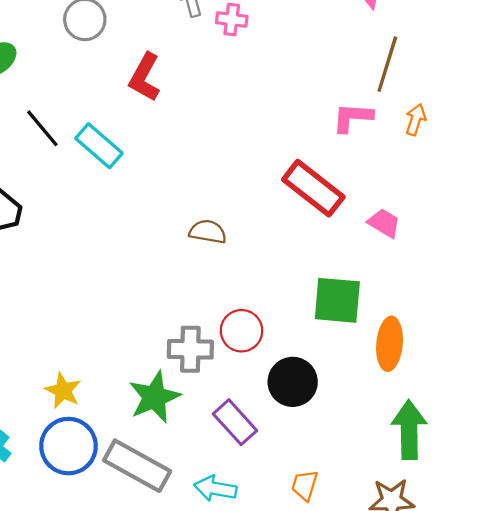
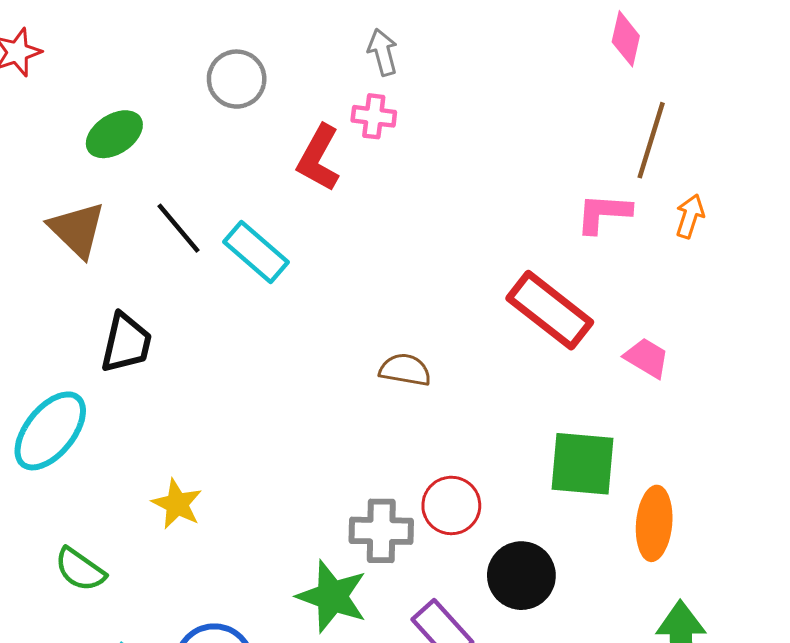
pink cross: (232, 20) -> (374, 116), moved
yellow star: (63, 391) -> (177, 504), moved
green star: (154, 397) -> (332, 596), turned -30

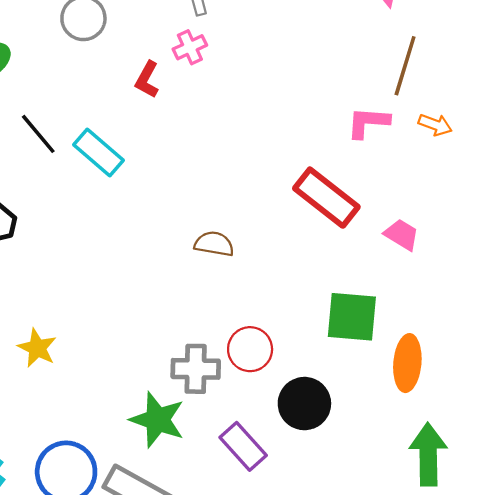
pink cross: (374, 116) -> (190, 47), turned -32
red L-shape: (319, 158) -> (147, 80), size x0.7
orange arrow: (690, 216) -> (435, 125), turned 92

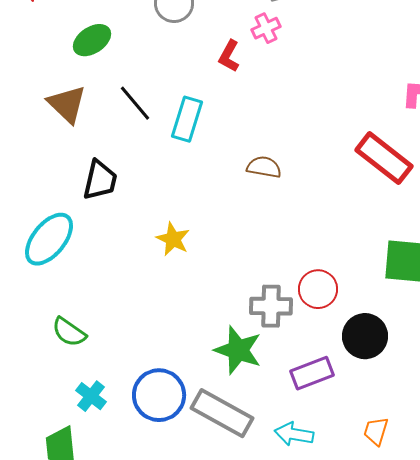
cyan rectangle: (98, 152) -> (187, 119), turned 66
brown semicircle: (214, 244) -> (264, 167), moved
yellow star: (37, 348) -> (173, 239), moved
purple rectangle: (243, 446) -> (312, 373), turned -69

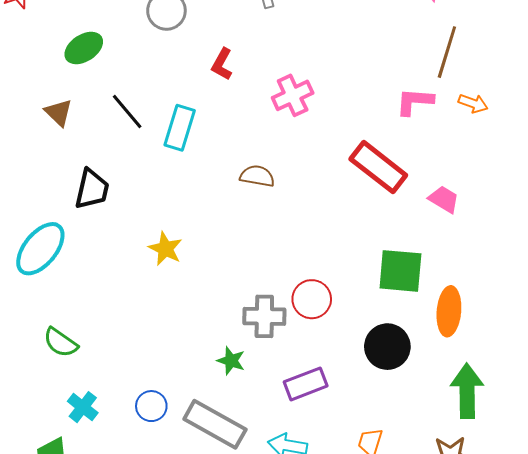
pink cross: (266, 28) -> (293, 95), moved, size x1.4
brown triangle: (67, 104) -> (59, 113), size x0.7
black circle: (365, 336) -> (387, 347), moved
green star: (238, 350) -> (231, 361), size x0.6
blue circle: (159, 395) -> (151, 406), size x0.6

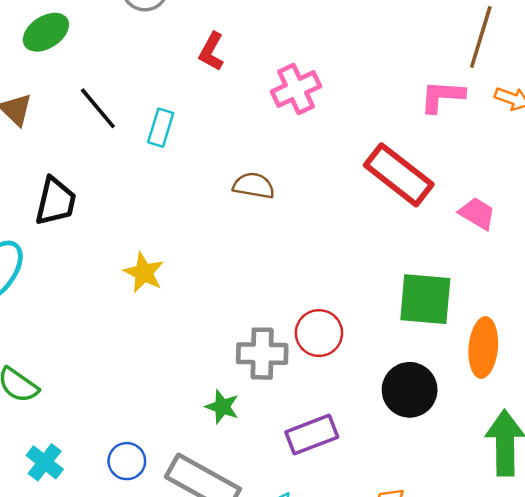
cyan rectangle: (180, 128) -> (161, 128), size x0.7

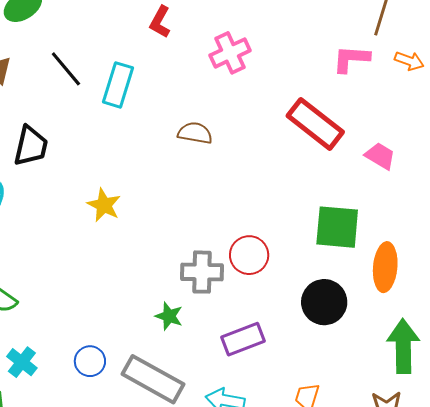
cyan rectangle: (161, 128) -> (118, 85), size x1.4

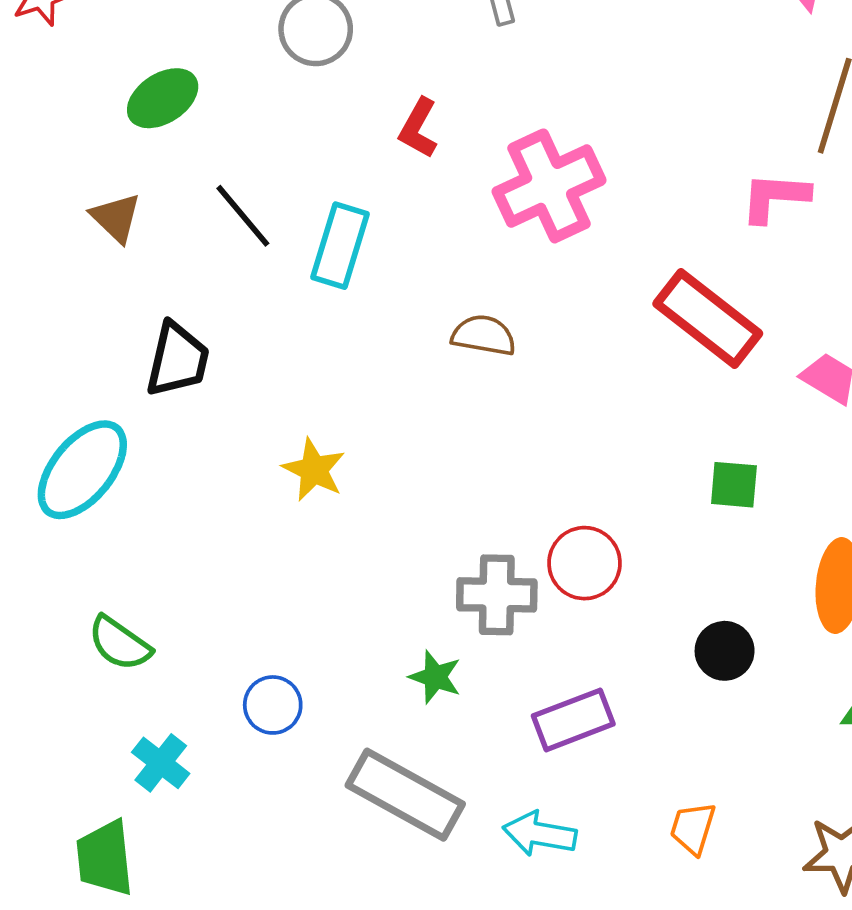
pink cross: (230, 53) -> (549, 186), size x1.4
green square: (337, 227) -> (734, 485), moved, size x0.6
black circle: (324, 302) -> (725, 651), size x0.7
blue circle: (90, 361) -> (273, 705), moved

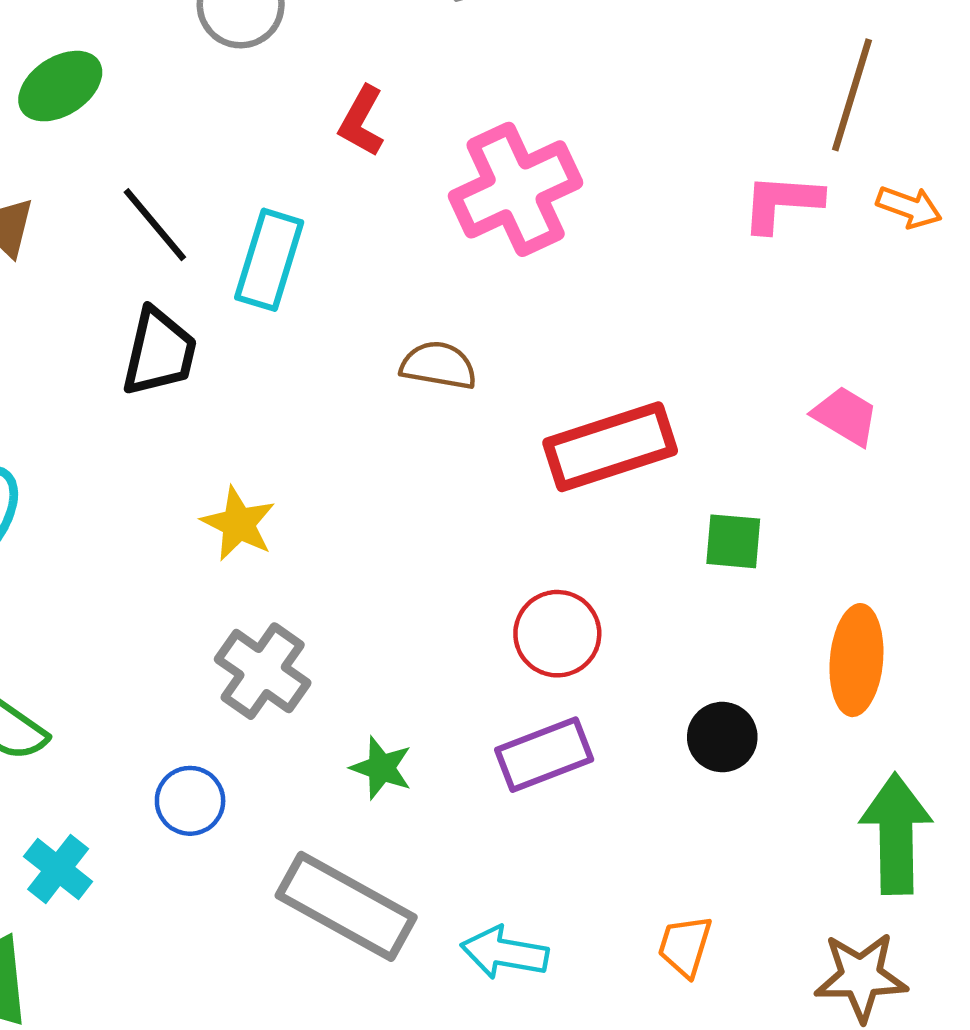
red rectangle: (708, 319) -> (610, 447), moved, turned -56
black trapezoid: (178, 360) -> (159, 352), moved
gray cross: (497, 595) -> (263, 671), moved, turned 34
purple rectangle: (573, 720) -> (544, 755), moved

